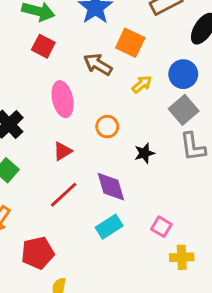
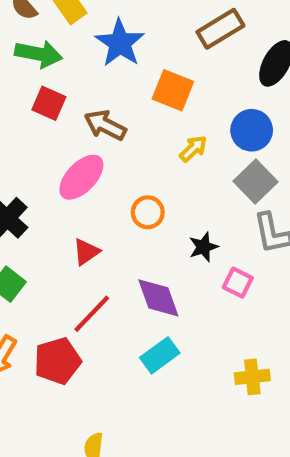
brown arrow: (98, 64) -> (105, 125), moved
pink ellipse: (63, 99) -> (81, 177), turned 60
pink square: (161, 227) -> (238, 283), moved
red pentagon: (38, 253) -> (58, 361), moved
yellow cross: (182, 257) -> (252, 377), moved

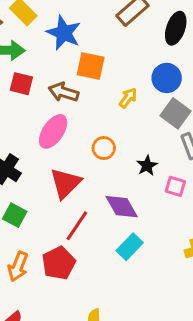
orange square: (173, 90) -> (91, 66), moved
red triangle: (86, 252) -> (66, 183), size x1.6

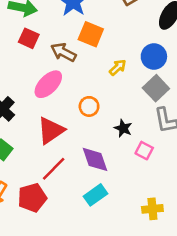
black star: (147, 166) -> (123, 128), turned -30

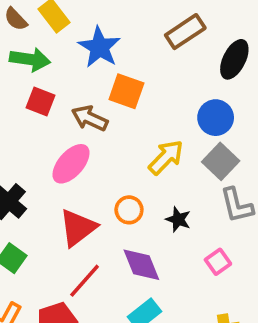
yellow arrow: (118, 67) -> (166, 157), moved, size x1.5
orange circle: (89, 106) -> (129, 210), moved
pink square: (144, 151) -> (218, 262), moved, turned 30

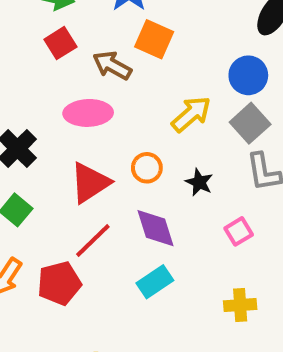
red square: (41, 101) -> (60, 43), turned 32
pink ellipse: (71, 164) -> (88, 113), turned 42

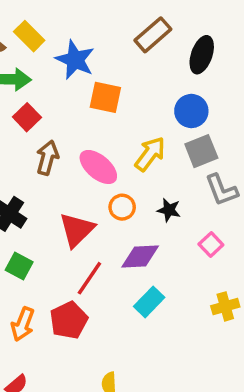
brown arrow: (112, 65) -> (47, 158), moved, turned 88
pink ellipse: (88, 113) -> (98, 167), moved, turned 54
gray square: (250, 123) -> (201, 151), turned 32
purple diamond: (155, 228) -> (140, 257), turned -63

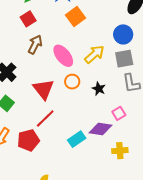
orange square: (105, 97) -> (75, 17), turned 30
red triangle: (77, 230) -> (43, 89), turned -35
purple diamond: (140, 257) -> (100, 129), moved

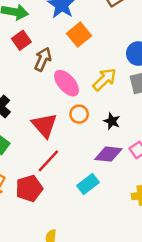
brown arrow: (35, 44) -> (43, 59), moved
purple diamond: (100, 129) -> (108, 154), moved

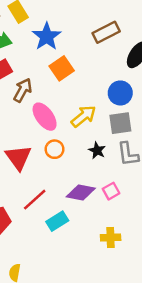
black star: (112, 121) -> (97, 150), moved
red line: (48, 161) -> (35, 200), moved

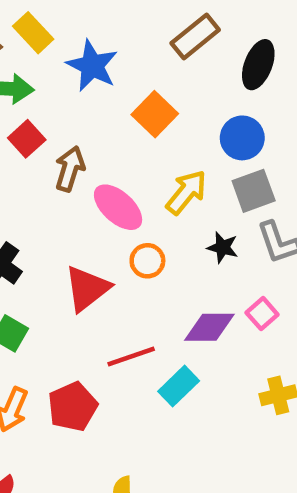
orange square: (62, 68) -> (155, 114), moved
red triangle: (18, 157) -> (87, 289), turned 40
red line: (35, 200) -> (131, 357), turned 35

